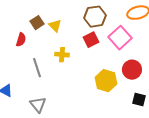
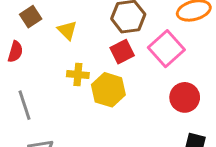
brown square: (37, 23) -> (31, 17), moved
gray line: (37, 68) -> (24, 105), moved
yellow hexagon: (106, 81) -> (108, 90), moved

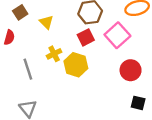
yellow cross: (78, 75) -> (54, 54), turned -32
gray line: (24, 105) -> (28, 69), moved

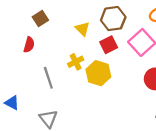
yellow triangle: (46, 22) -> (82, 29), moved

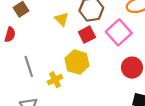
yellow cross: (76, 62) -> (55, 80), moved

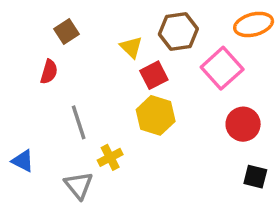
red square: (87, 35) -> (154, 75), moved
yellow cross: (55, 80) -> (110, 157), moved

